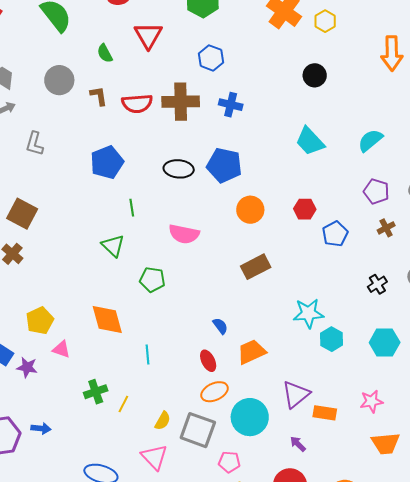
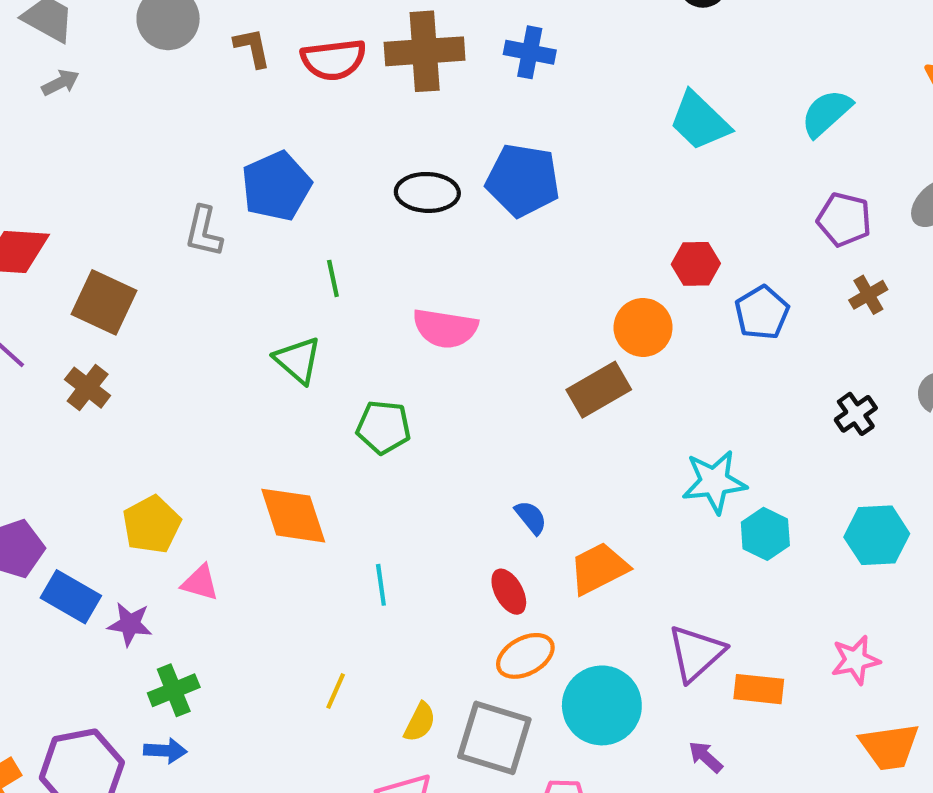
gray L-shape: (35, 144) -> (204, 232), moved
orange circle: (250, 210) -> (643, 327), moved
green cross: (96, 392) -> (174, 690), moved

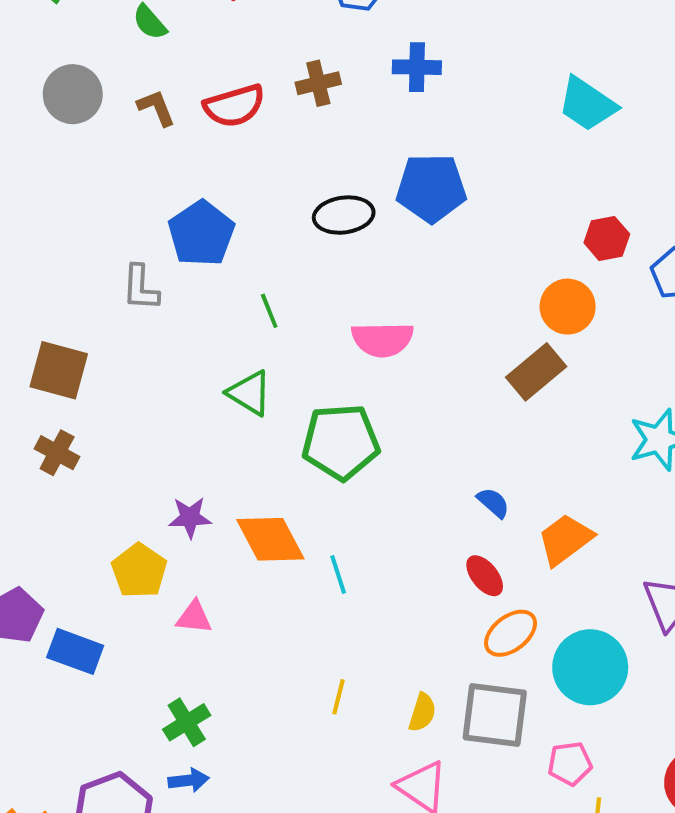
brown cross: (425, 51) -> (318, 83), size x0.6
green pentagon: (384, 427) -> (341, 442), size x1.5
cyan line: (381, 585) -> (338, 575), moved
purple star: (130, 624) -> (190, 517), moved

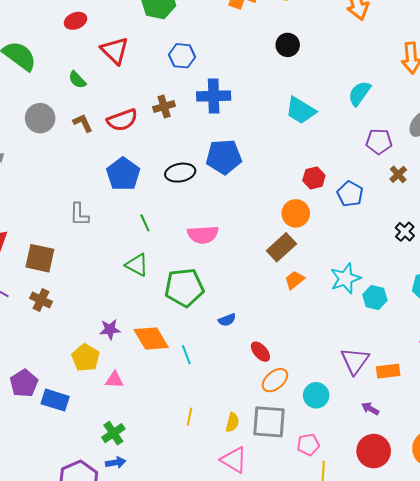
blue cross: (417, 67) -> (214, 96), size x1.4
blue pentagon: (201, 234) -> (123, 174), moved
blue semicircle: (493, 503) -> (227, 320), moved, turned 120
orange trapezoid: (565, 539) -> (295, 280), moved, size x0.7
cyan circle: (590, 667) -> (316, 395), size x0.7

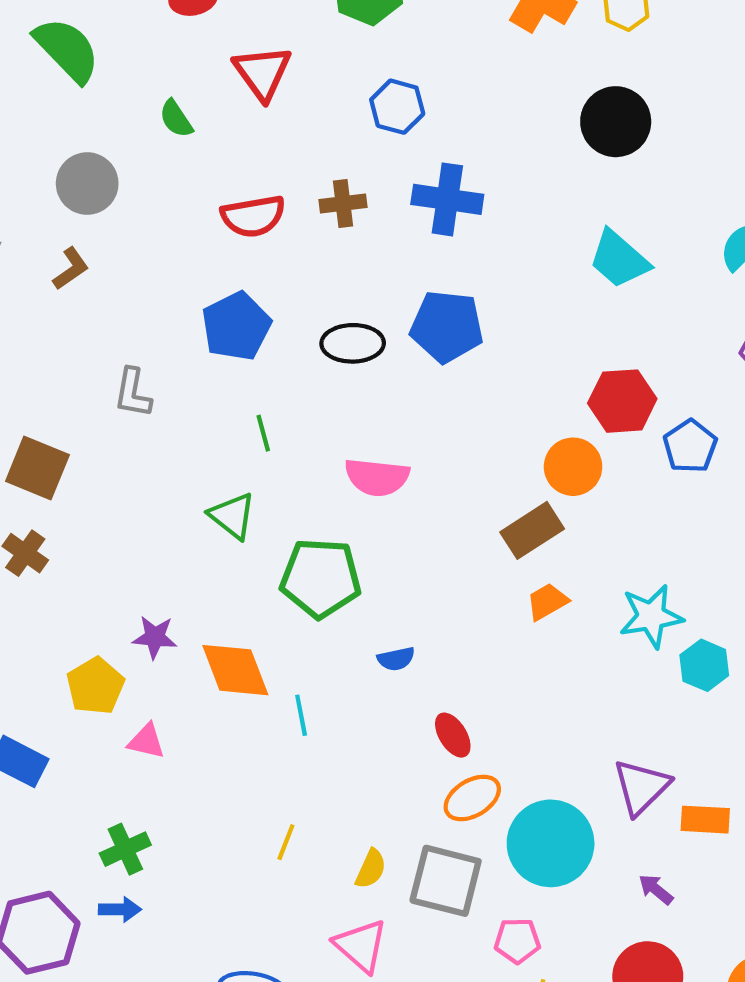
black circle: (288, 45) -> (616, 122), size x1.4
brown L-shape: (83, 123) -> (71, 269), moved, turned 70
red hexagon: (314, 178) -> (622, 401), size x1.4
cyan circle: (316, 395) -> (551, 843), size x1.6

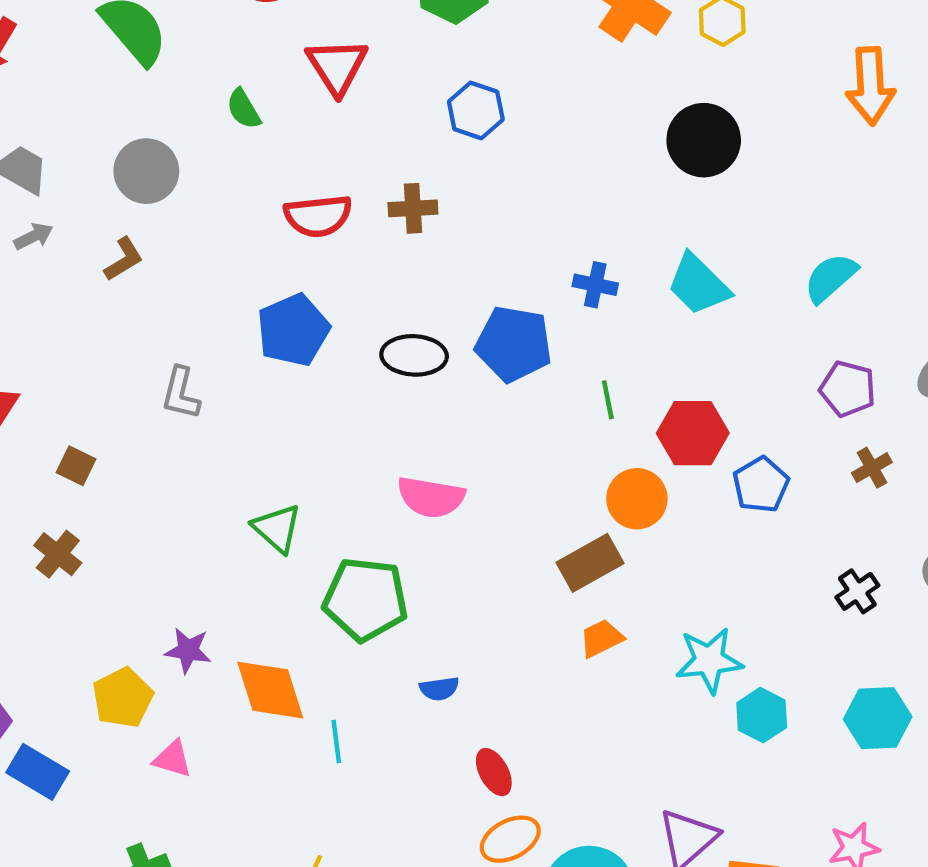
blue cross: (447, 199) -> (595, 285), moved, size x0.6
green line: (263, 433) -> (608, 400), moved
brown square: (37, 468) -> (76, 466), size x0.6

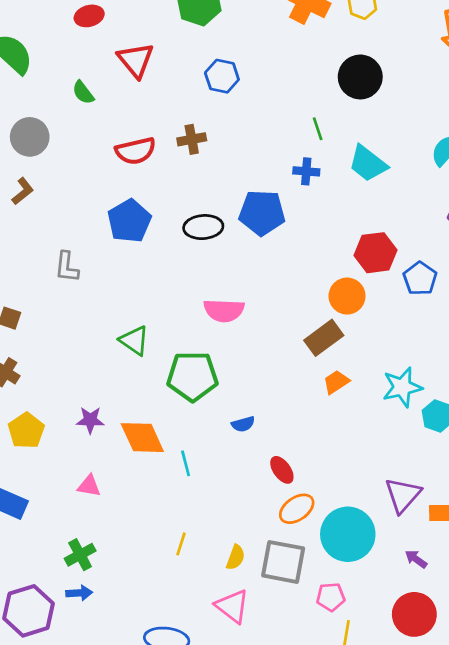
green line: (608, 400) -> (318, 129), moved
yellow pentagon: (123, 698) -> (26, 431), moved

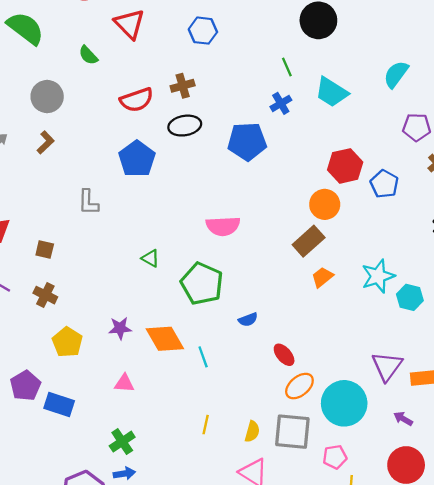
blue cross: (306, 171) -> (281, 103), turned -30
black ellipse: (203, 227) -> (185, 126), moved
green triangle: (134, 340) -> (151, 258), size x0.7
green pentagon: (192, 376) -> (202, 284), turned 30

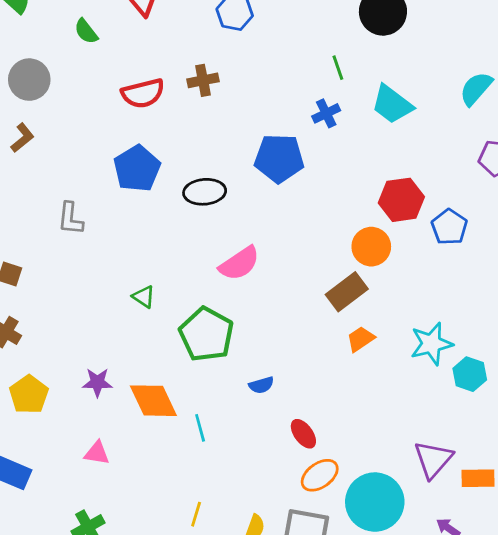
black ellipse: (185, 126) -> (205, 192), moved
pink semicircle: (223, 226) -> (239, 263), turned -36

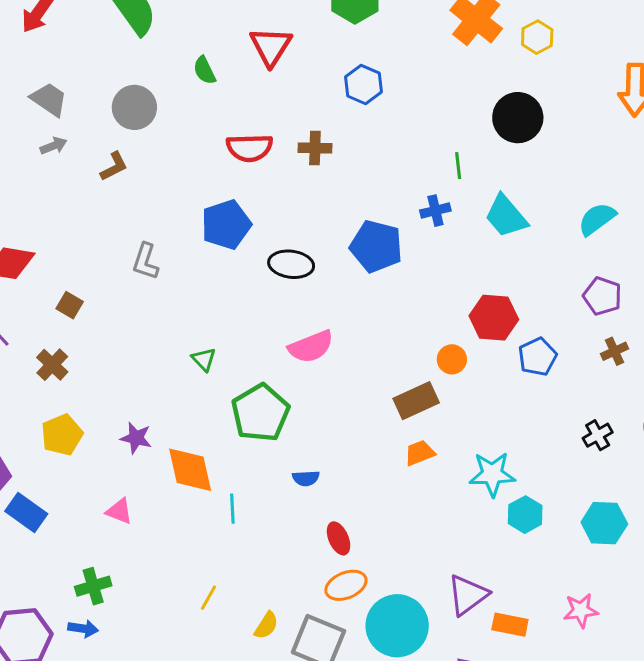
orange circle: (371, 247) -> (452, 359), size x0.7

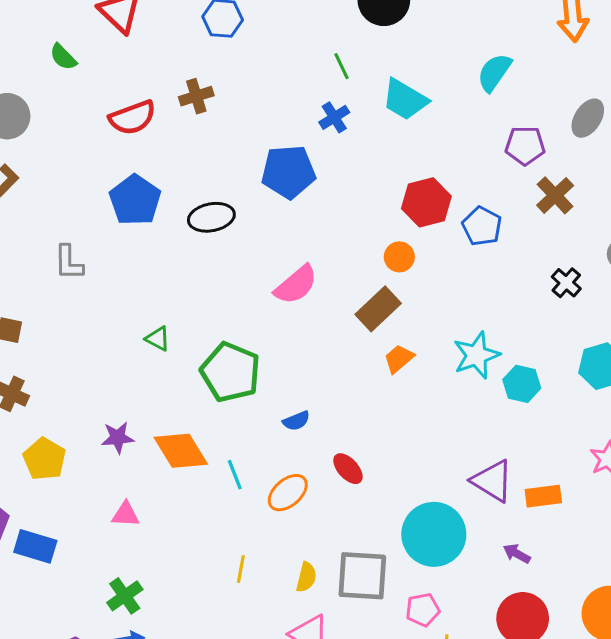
pink semicircle: (311, 347) -> (296, 285), moved
brown cross: (615, 351) -> (555, 195), size x1.4
orange ellipse: (346, 585) -> (288, 493), moved
purple triangle: (468, 595) -> (492, 481), turned -33

